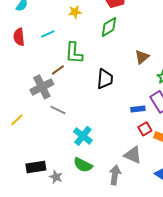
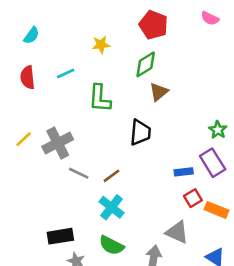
brown triangle: (142, 57) -> (159, 92), moved
brown line: (58, 70) -> (112, 176), moved
yellow line: (17, 120) -> (24, 139), moved
black rectangle: (36, 167) -> (60, 236), moved

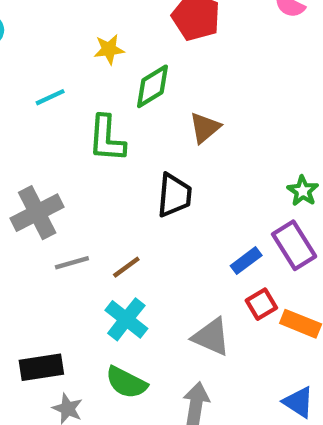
green diamond: (146, 64) -> (152, 86), moved
blue rectangle: (184, 172) -> (246, 261), turned -30
gray line: (79, 173) -> (72, 263), turned -42
gray triangle: (177, 232) -> (211, 337), moved

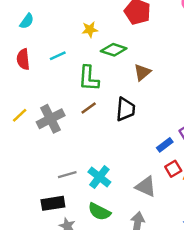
green diamond: (152, 86) -> (114, 50), turned 50
gray line: (72, 263) -> (67, 175), moved
brown line: (126, 267) -> (89, 108), moved

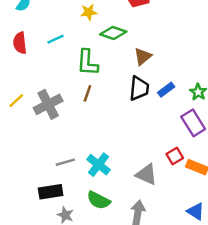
brown line: (89, 108) -> (87, 93), turned -35
black trapezoid: (126, 109) -> (139, 88), moved
blue rectangle: (165, 145) -> (166, 90), moved

